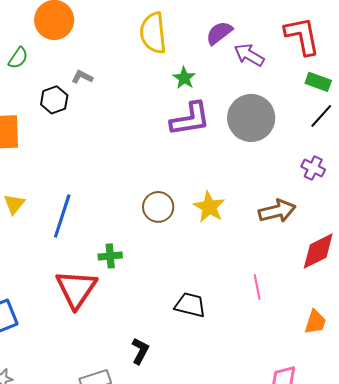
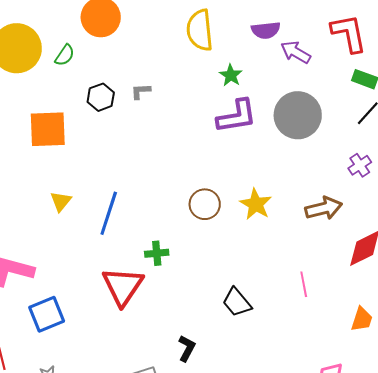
purple semicircle: (219, 33) -> (266, 30), turned -148
gray L-shape: (82, 77) -> (141, 91), moved, turned -30
purple cross: (313, 168) -> (360, 165), turned 30
black trapezoid: (190, 305) -> (237, 302), turned -144

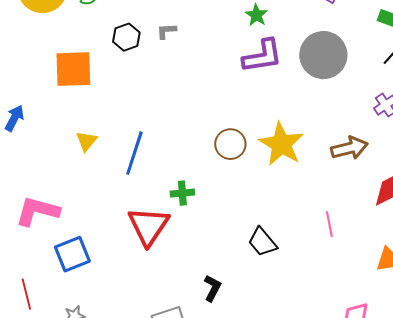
yellow star: (256, 204) -> (281, 144), size x1.4

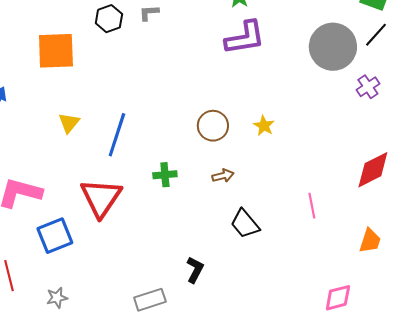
gray circle: (323, 55) -> (333, 47), moved
yellow star: (281, 144) -> (264, 126), size x0.5
brown arrow: (349, 148) -> (223, 176), moved, size x0.6
red triangle: (148, 226) -> (101, 198), moved

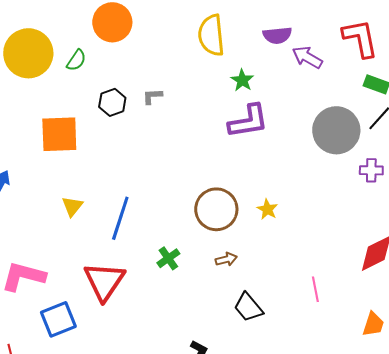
purple cross: (368, 87) -> (371, 170), turned 35
brown circle: (213, 126) -> (216, 209), size x1.4
green cross: (165, 175) -> (168, 258), turned -30

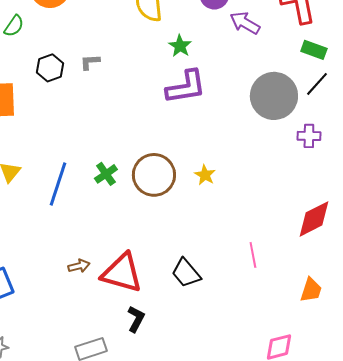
green cross: (168, 258) -> (106, 174), moved
brown arrow: (226, 259) -> (79, 266), moved
red triangle: (104, 281) -> (122, 273), moved, turned -48

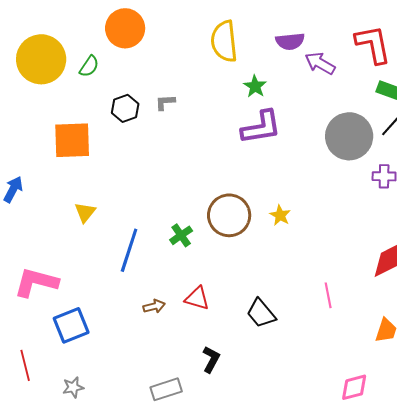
green cross: (106, 174) -> (181, 235), moved
blue line: (58, 184) -> (129, 250), moved
red triangle: (122, 273) -> (197, 298), moved, size x0.6

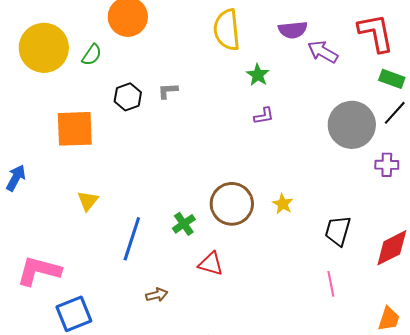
purple L-shape: (261, 127) -> (264, 116), size x0.5
red triangle: (197, 298) -> (211, 264), moved
black trapezoid: (261, 313) -> (338, 231), moved, turned 56

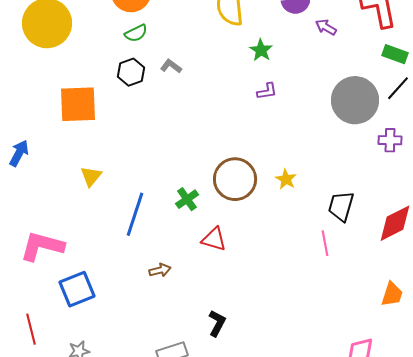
purple arrow: (323, 52) -> (326, 27), size x0.7
green semicircle: (92, 55) -> (136, 33), moved, turned 30
gray L-shape: (168, 91) -> (171, 66), turned 40
pink line: (331, 284) -> (325, 243), moved

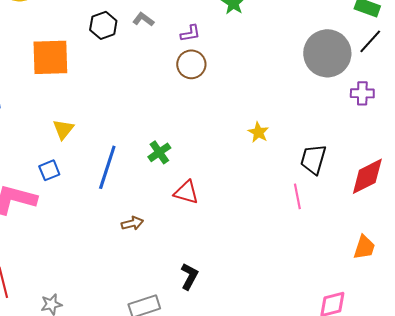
purple L-shape: (267, 91) -> (190, 33), moved
brown circle: (235, 179) -> (191, 64), moved, size x0.7
blue square: (77, 289) -> (49, 170), moved, size x0.6

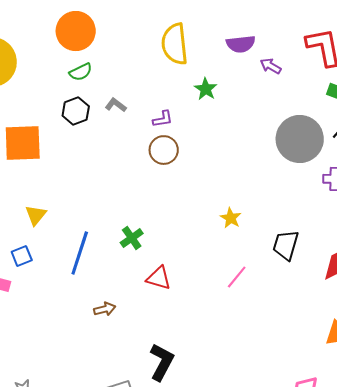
pink line: (297, 196) -> (237, 277), moved, turned 50
black L-shape: (189, 276) -> (162, 362), size x1.4

